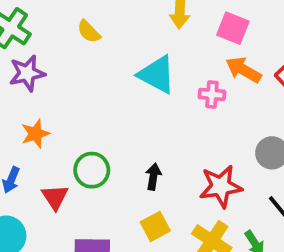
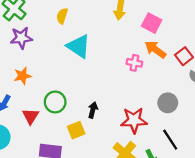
yellow semicircle: (89, 32) -> (62, 16), turned 56
cyan triangle: (157, 75) -> (79, 46), moved
yellow square: (155, 226) -> (76, 130), moved

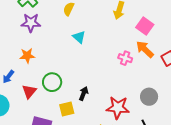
cyan triangle: (79, 46) -> (79, 37), size x0.6

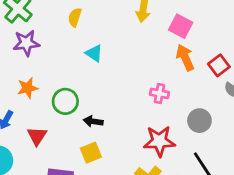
orange arrow: (145, 49) -> (185, 58), turned 30
pink cross: (125, 58) -> (159, 93), moved
green circle: (52, 82) -> (65, 101), moved
black arrow: (84, 94) -> (93, 121), moved, turned -96

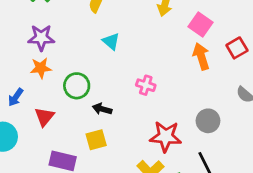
purple star: (26, 43) -> (41, 38), moved
red square: (219, 65) -> (237, 48), moved
pink cross: (159, 93) -> (146, 85), moved

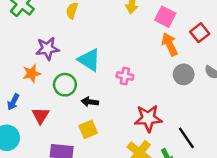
purple star: (41, 38) -> (47, 49), moved
cyan triangle: (111, 41) -> (89, 60), moved, size x1.5
gray circle: (208, 121) -> (184, 74), moved

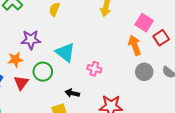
pink square: (165, 17) -> (144, 23), moved
black arrow: (90, 102) -> (72, 93), moved
red triangle: (41, 116) -> (21, 83), moved

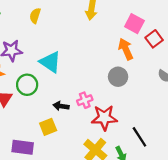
pink cross: (94, 69) -> (85, 100), moved, turned -32
gray circle: (144, 72) -> (118, 77), moved

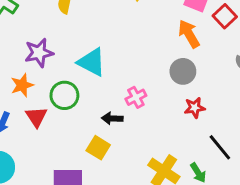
pink cross: (85, 100) -> (136, 97), moved
red star: (104, 118) -> (195, 108), moved, size x0.6
yellow square: (48, 127) -> (98, 148), turned -30

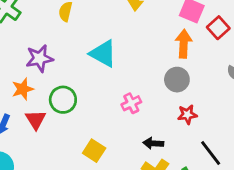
orange arrow: (189, 34) -> (184, 44), turned 32
cyan triangle: (92, 62) -> (103, 54), moved
black arrow: (112, 118) -> (153, 143), moved

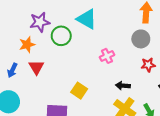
green circle: (63, 100) -> (61, 36), moved

